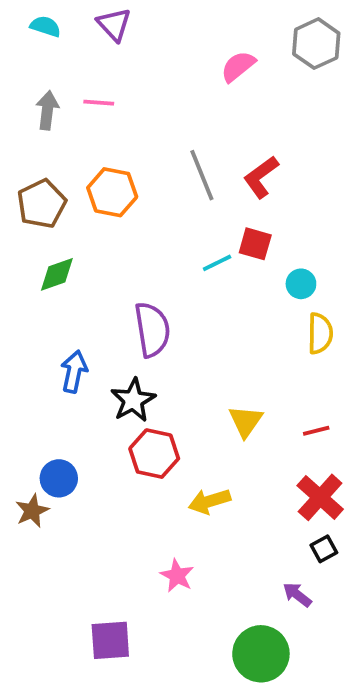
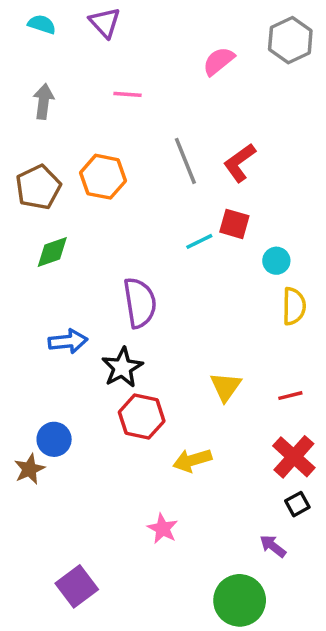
pink line: (99, 103) -> (128, 94), moved
blue arrow: (74, 372) -> (68, 341), turned 72
purple square: (110, 640) -> (77, 586), moved, turned -33

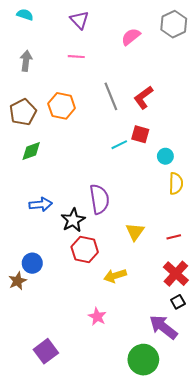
purple triangle: (105, 23) -> (79, 20), moved
purple semicircle: (140, 303) -> (99, 199), moved
purple arrow: (273, 546) -> (163, 327), size x1.8

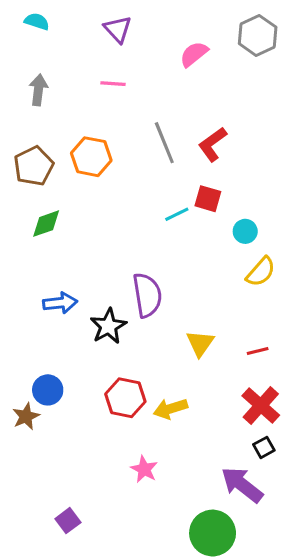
yellow semicircle: (176, 183) -> (261, 272), turned 40
red hexagon: (85, 249) -> (125, 398), moved
purple square: (46, 351) -> (68, 521), size x0.7

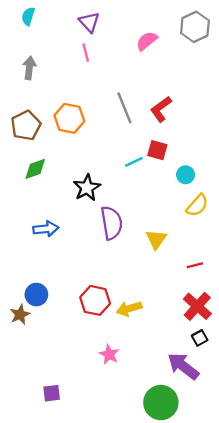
cyan semicircle: (37, 21) -> (28, 16), turned -90
pink line: (113, 84) -> (86, 53), moved, turned 72
black star: (108, 326) -> (87, 188), moved
yellow triangle: (200, 343) -> (156, 239), moved
purple square: (68, 521) -> (52, 393), turned 30

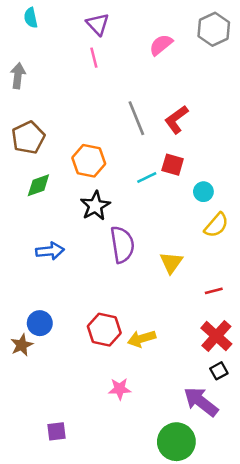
cyan semicircle: (28, 16) -> (31, 18), turned -30
gray arrow: (29, 68) -> (18, 76), moved
orange hexagon: (69, 118) -> (89, 161), moved
pink star: (109, 354) -> (120, 389), turned -30

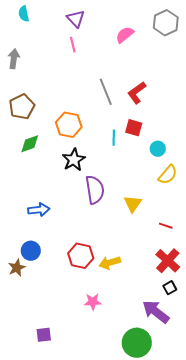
cyan line: (147, 178) -> (114, 138), turned -63
blue arrow: (50, 251) -> (39, 210), moved
red line: (214, 291) -> (166, 226), turned 32

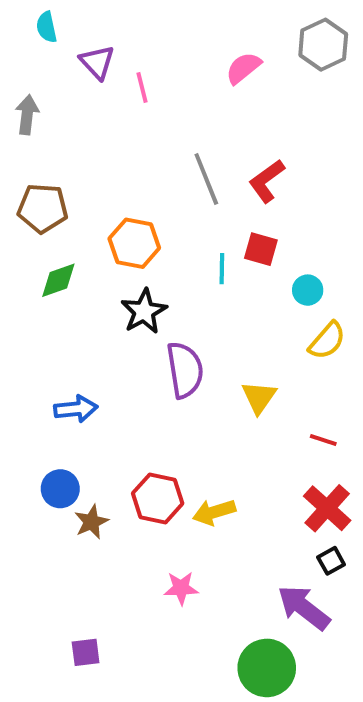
purple triangle: (76, 19) -> (97, 62), moved
brown pentagon: (22, 107) -> (43, 208), turned 30
brown star: (17, 268) -> (91, 522), moved

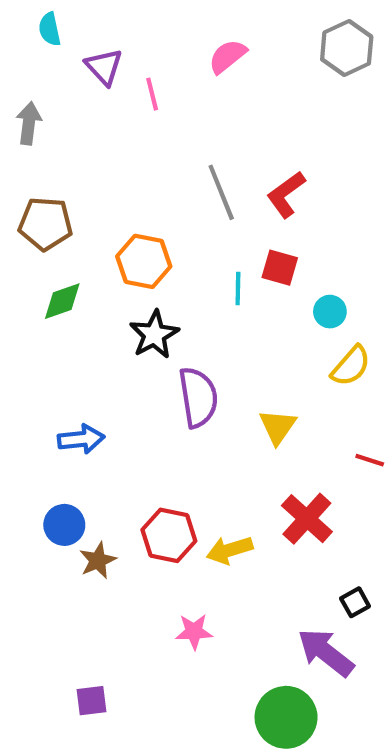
pink semicircle: (243, 68) -> (227, 56), moved
red line: (323, 440) -> (370, 460), moved
red cross: (327, 508) -> (307, 519), moved

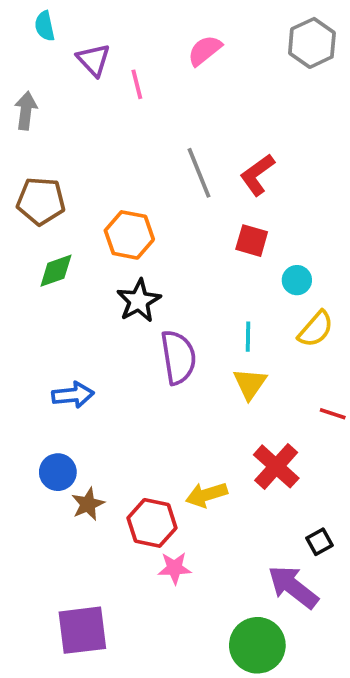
cyan line: (238, 289) -> (248, 337), moved
red hexagon: (169, 535) -> (152, 523), moved
purple square: (91, 701) -> (82, 630), size x1.8

